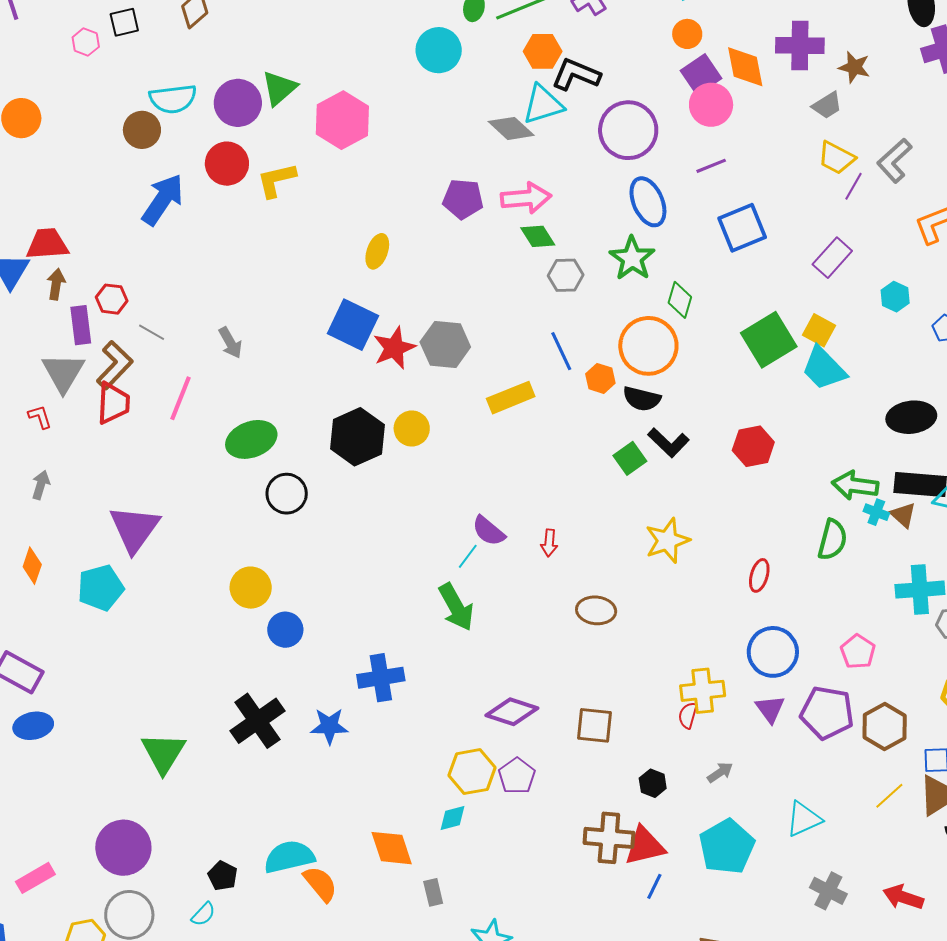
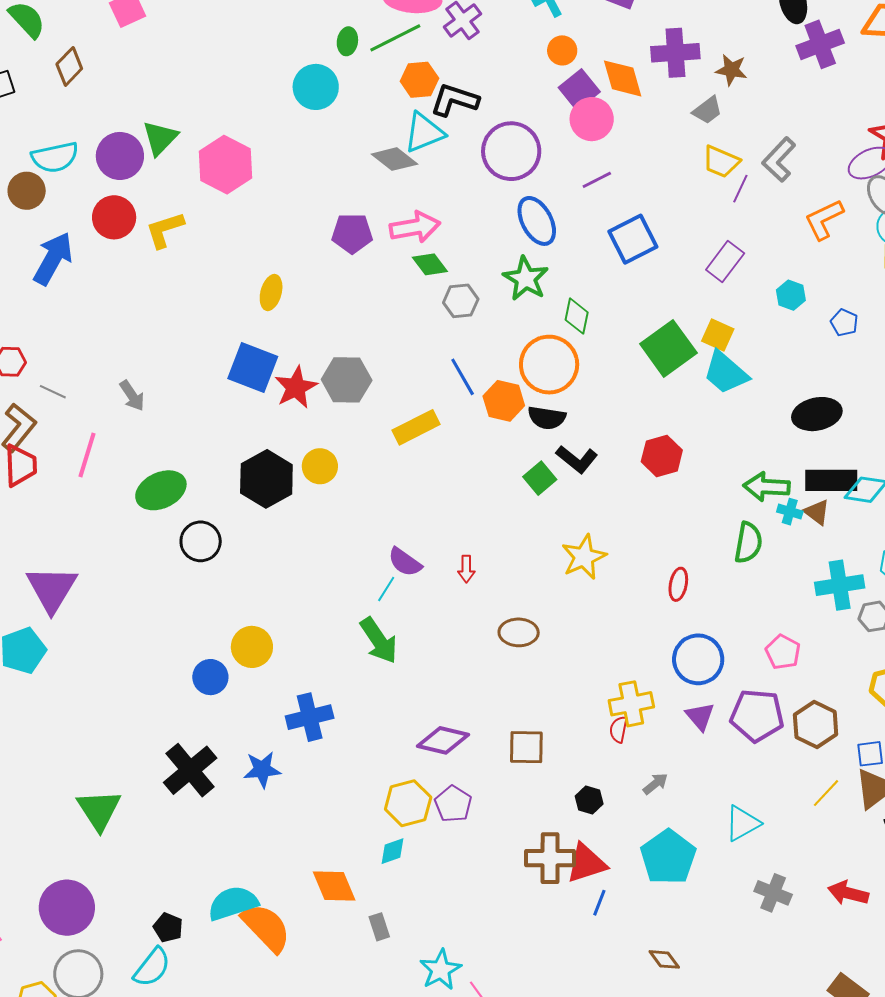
orange hexagon: (600, 378) -> (504, 401), size x1.4
yellow circle: (251, 588) -> (252, 647), moved
orange semicircle: (320, 884) -> (266, 928), size x1.4
cyan semicircle: (203, 914) -> (152, 967), size x1.6

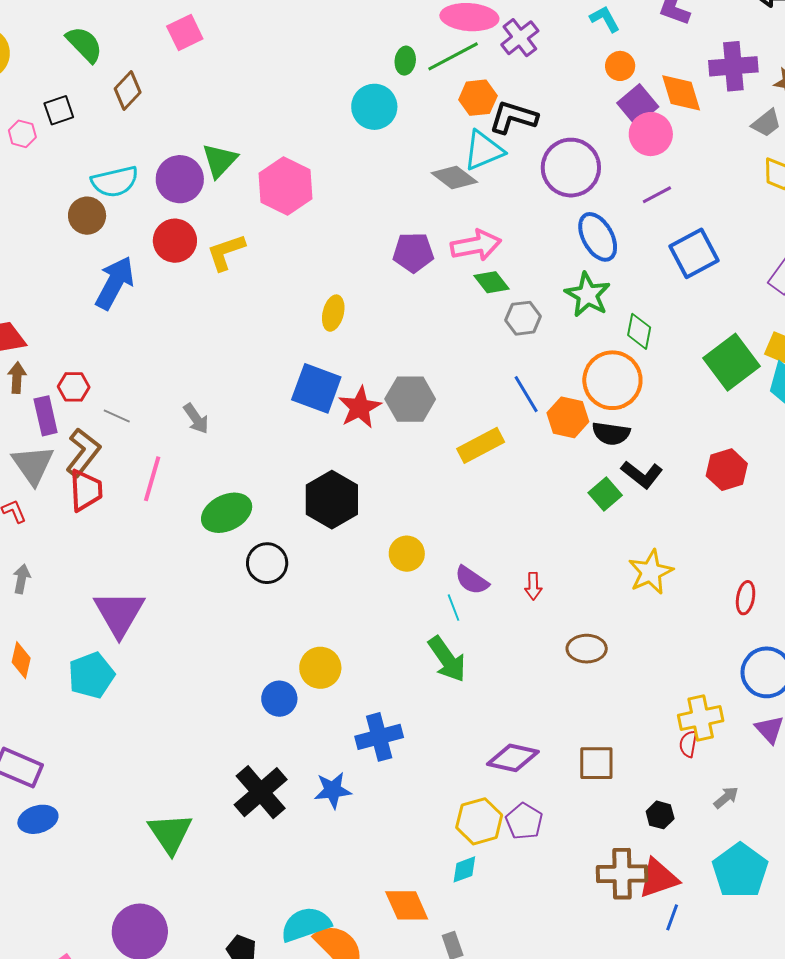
yellow circle: (320, 466) -> (407, 554), moved
cyan line: (386, 589) -> (454, 608), turned -52

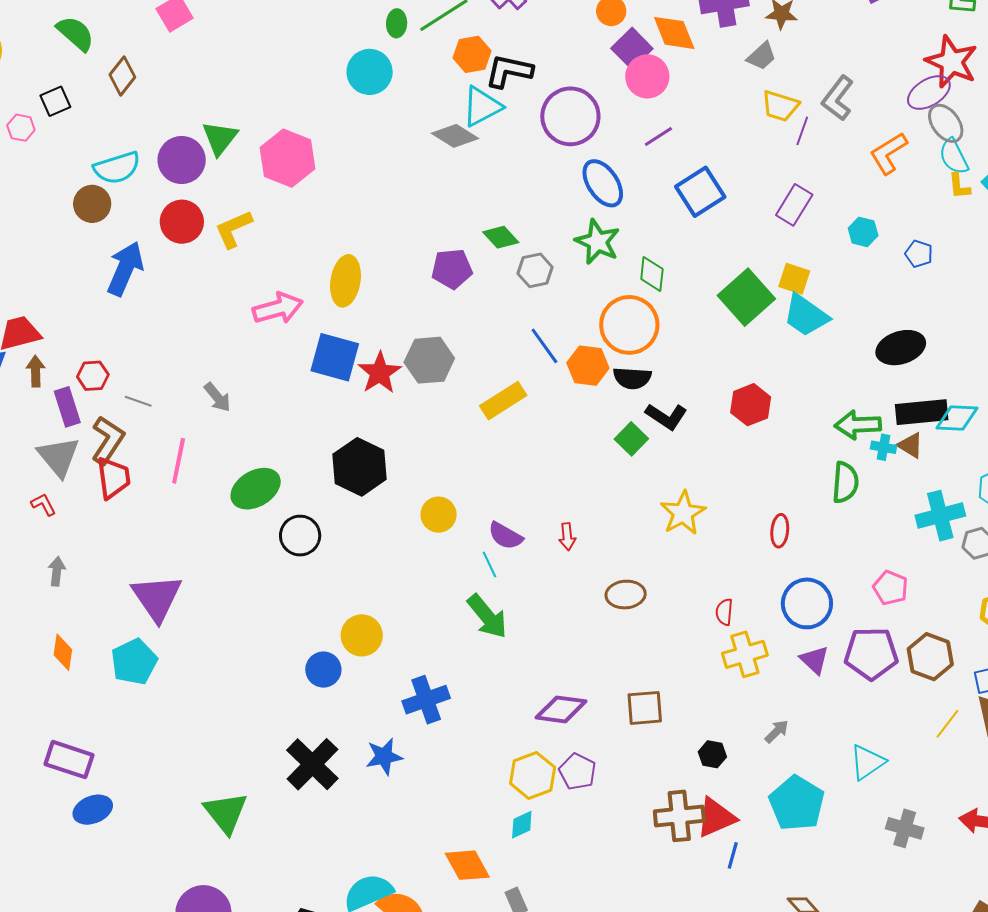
pink arrow: (476, 245) -> (278, 308), moved
purple pentagon: (413, 252) -> (452, 269), moved
yellow ellipse: (333, 313) -> (346, 281), size x1.4
red semicircle: (688, 744) -> (724, 612), moved

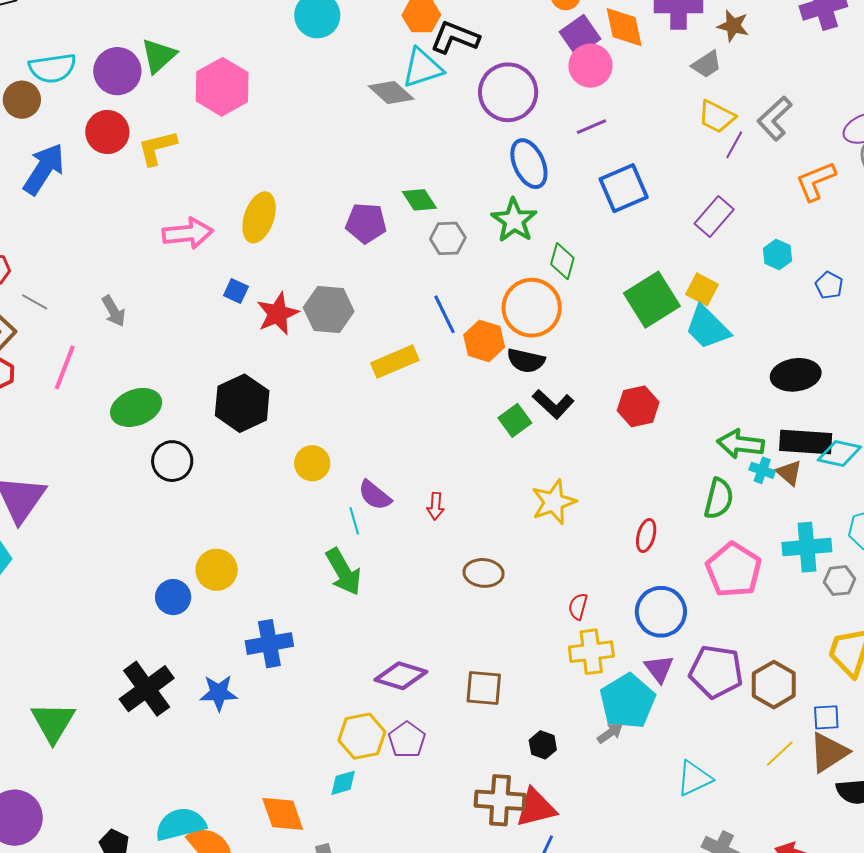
blue square: (335, 357) -> (236, 291), size x0.5
pink pentagon: (891, 588) -> (734, 570), moved, size x1.6
cyan pentagon: (797, 803) -> (628, 701), moved

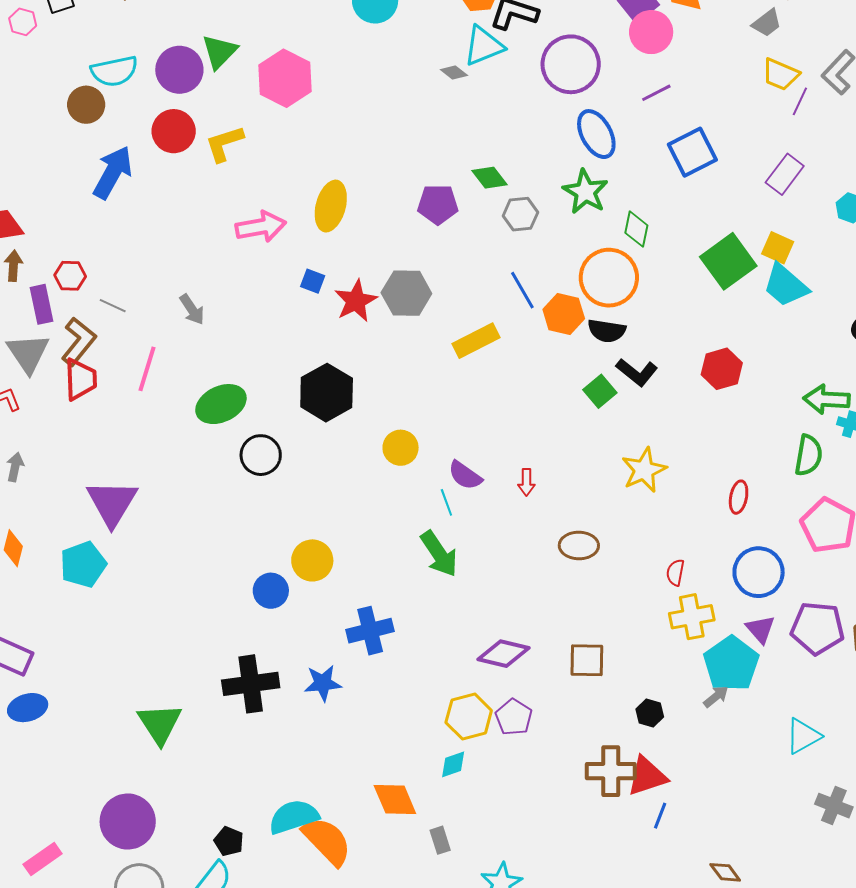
gray diamond: (391, 92) -> (454, 72), size x0.6
black cross: (147, 689) -> (251, 684), turned 32

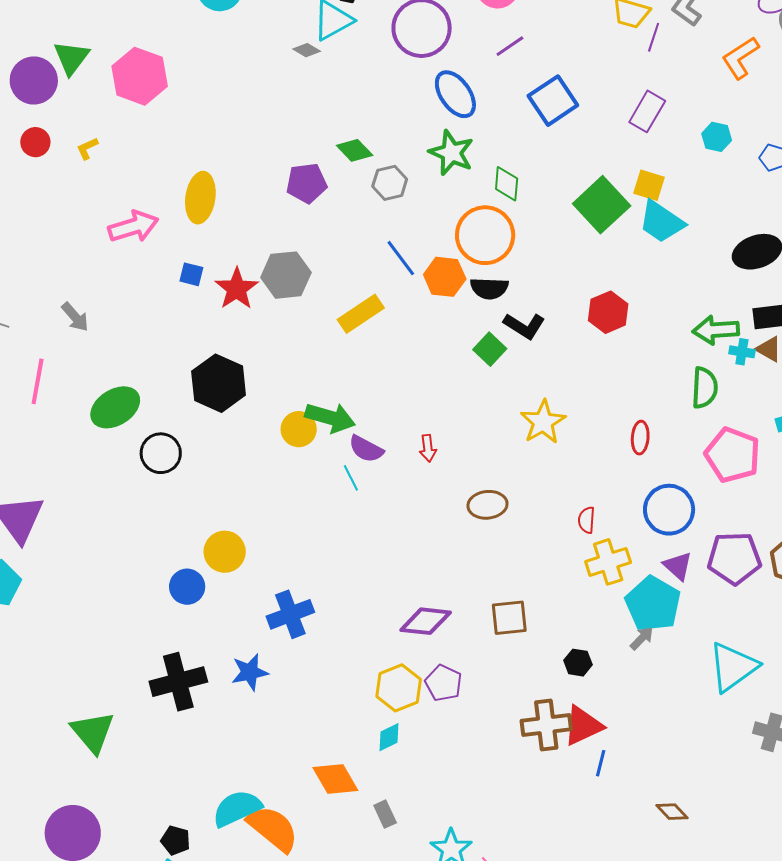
red circle: (174, 131) -> (35, 142), size x0.7
yellow L-shape: (224, 144) -> (87, 148), size x0.6
green arrow: (439, 554) -> (330, 418), moved, turned -33
cyan triangle: (803, 736) -> (733, 667), size x1.4

